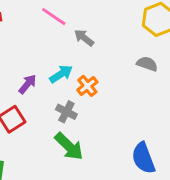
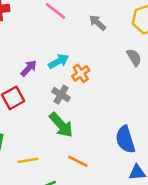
gray arrow: (84, 38) -> (97, 23), moved
gray semicircle: (147, 64) -> (134, 57), turned 36

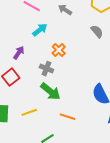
cyan arrow: (58, 61) -> (40, 30), moved
yellow line: (28, 160) -> (29, 112), moved

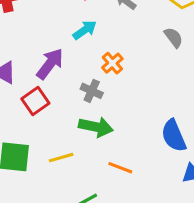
purple arrow: (19, 53) -> (50, 64), size x1.5
green arrow: (50, 91) -> (96, 127), turned -30

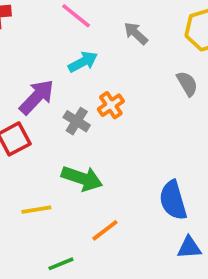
gray cross: (92, 91) -> (77, 121), moved
orange line: (120, 168) -> (105, 230), turned -65

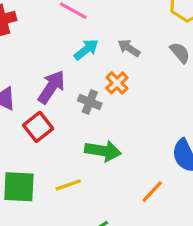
gray arrow: (136, 33) -> (129, 48), moved
orange line: (105, 230) -> (152, 192), moved

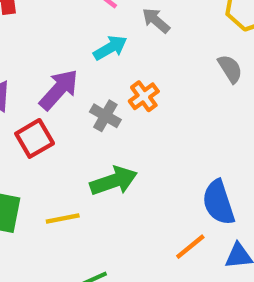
gray arrow: (129, 48) -> (156, 20), moved
green arrow: (103, 151) -> (114, 181), turned -36
orange line: (152, 192) -> (190, 247), moved

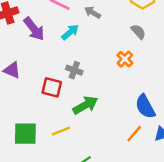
purple arrow: (59, 90) -> (34, 29), moved, turned 110
orange cross: (144, 96) -> (125, 59), moved
red square: (35, 138) -> (52, 87), moved, turned -36

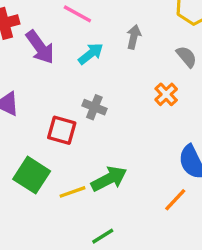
gray arrow: (93, 12) -> (134, 37), moved, turned 70
green arrow: (85, 105) -> (109, 179), moved
green square: (25, 134) -> (32, 175), moved, turned 30

